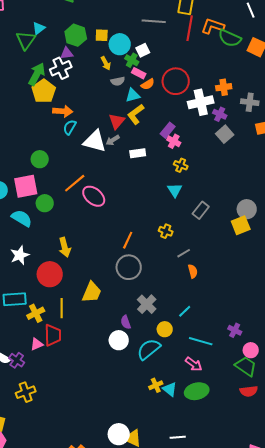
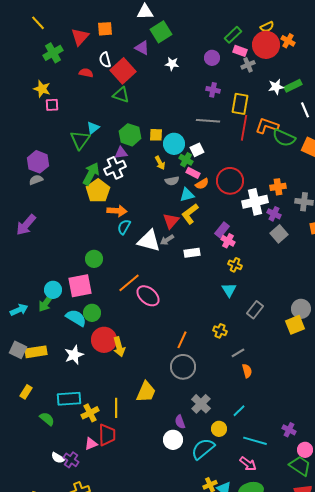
green circle: (45, 203) -> (92, 313), moved
red circle: (50, 274) -> (104, 340), moved

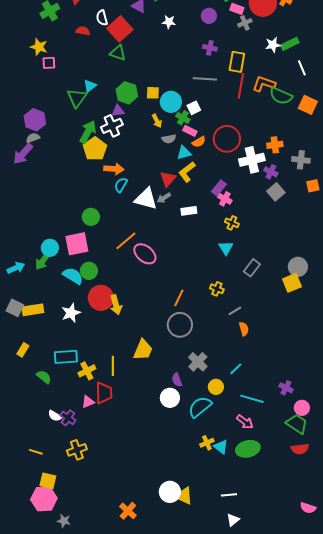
purple arrow: (26, 225) -> (23, 154), moved

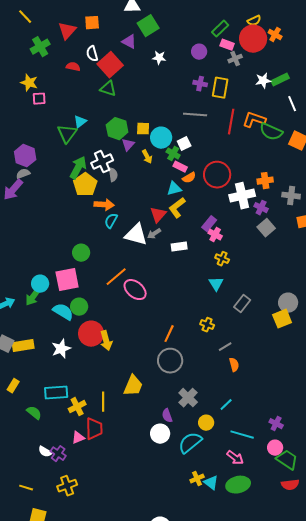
yellow rectangle: (237, 62) -> (220, 88), moved
purple triangle: (118, 111) -> (128, 145), moved, turned -40
gray semicircle: (169, 139) -> (113, 175), moved, turned -88
pink circle: (302, 408) -> (275, 448), moved

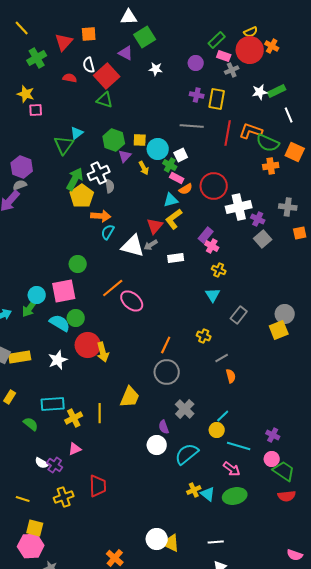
orange cross: (265, 181) -> (271, 166), moved
yellow circle: (206, 423) -> (217, 430), moved
red trapezoid: (94, 429) -> (98, 486), moved

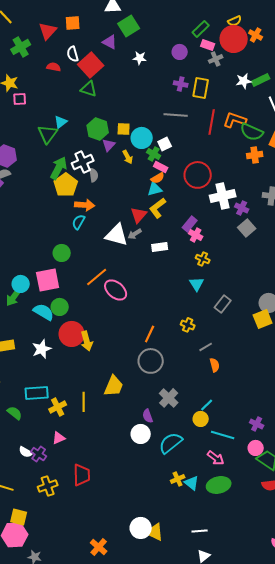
orange semicircle: (186, 189) -> (158, 178), moved
cyan semicircle: (108, 232) -> (79, 222), moved

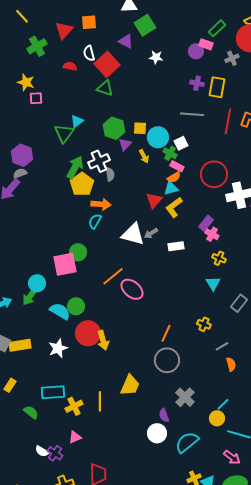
pink rectangle: (208, 45) -> (206, 44), moved
red triangle: (139, 215) -> (154, 200), moved
pink square: (48, 280) -> (65, 264), moved

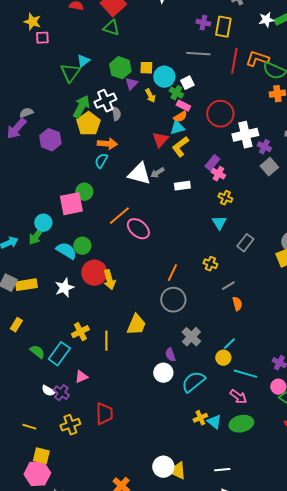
purple hexagon: (22, 155) -> (50, 140), moved
cyan rectangle: (53, 392) -> (59, 354), moved, turned -50
yellow cross: (74, 406) -> (80, 332), moved

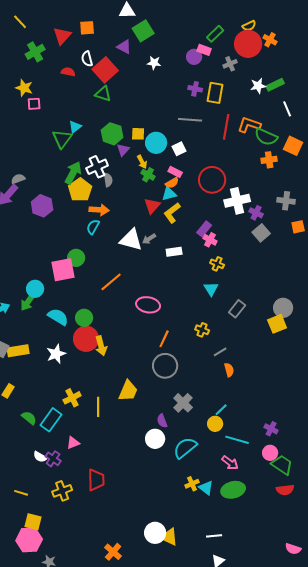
green cross: (176, 93) -> (148, 175), moved
pink ellipse: (138, 229) -> (148, 305), moved, turned -30
green circle: (82, 246) -> (84, 318), moved

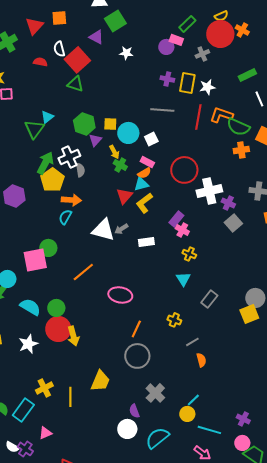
white star: (258, 86) -> (207, 87), moved

